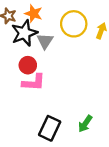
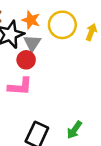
orange star: (34, 14) -> (31, 20), moved
red circle: (28, 65) -> (26, 60), moved

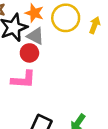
gray triangle: (32, 43) -> (35, 36), turned -36

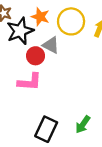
gray triangle: (35, 36) -> (51, 45), moved

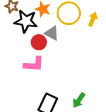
black star: (20, 31) -> (26, 21), turned 30

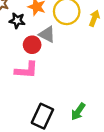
black star: (26, 21) -> (17, 21), size x0.6

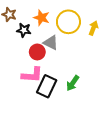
green arrow: (78, 112) -> (73, 83), moved
black rectangle: (42, 116) -> (47, 86), moved

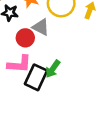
green arrow: (73, 83) -> (53, 69), moved

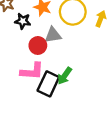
gray triangle: (41, 27) -> (53, 35), turned -36

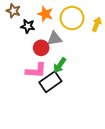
green arrow: (65, 76) -> (60, 65), moved
black rectangle: (48, 84) -> (50, 82), turned 30

